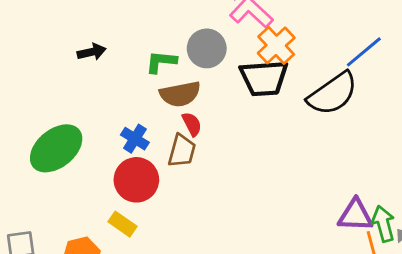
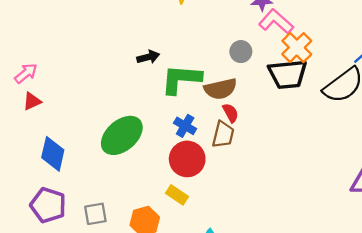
gray circle: (207, 48) -> (241, 52), size x0.7
green L-shape: (161, 62) -> (181, 79), moved, size x1.6

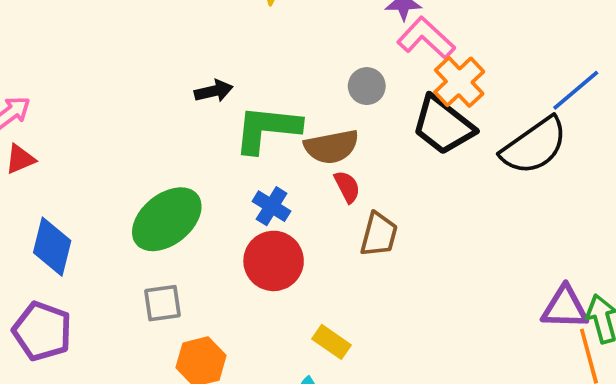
black trapezoid: (288, 74) -> (443, 125), turned 42
brown trapezoid: (223, 135) -> (379, 235), moved
yellow rectangle: (177, 195) -> (332, 342), moved
gray square: (95, 214) -> (162, 303), moved

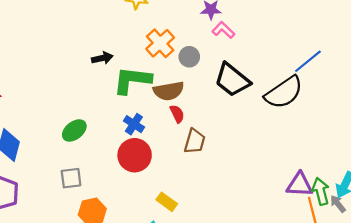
pink L-shape: (426, 38) -> (223, 30), size x0.7
orange cross: (459, 82) -> (160, 43), moved
green ellipse: (167, 219) -> (74, 130), size x0.6

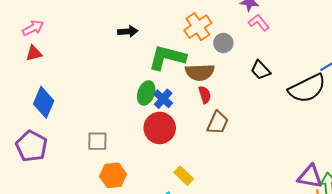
black arrow: (102, 58) -> (128, 31), moved
black trapezoid: (232, 80) -> (261, 70), size x0.6
green ellipse: (74, 130) -> (146, 93), moved, turned -40

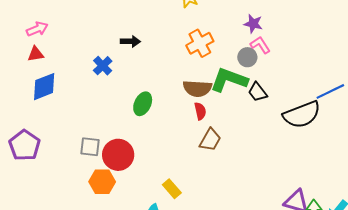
gray circle: (223, 43) -> (247, 57), moved
green L-shape: (167, 58) -> (229, 80), moved
blue cross: (163, 99) -> (103, 66), moved
blue diamond: (44, 102) -> (44, 87), moved, turned 40
red circle: (160, 128) -> (118, 155), moved

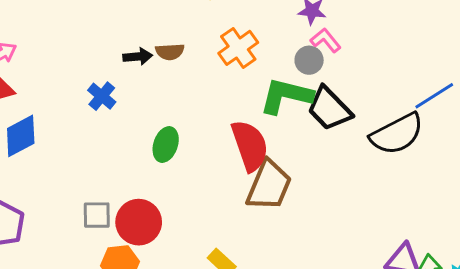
brown semicircle: (197, 88) -> (170, 52), moved, size x0.7
black trapezoid: (258, 92) -> (329, 109), size x1.6
red semicircle: (200, 111) -> (250, 146), size x2.0
brown trapezoid: (210, 140) -> (269, 185), size x1.5

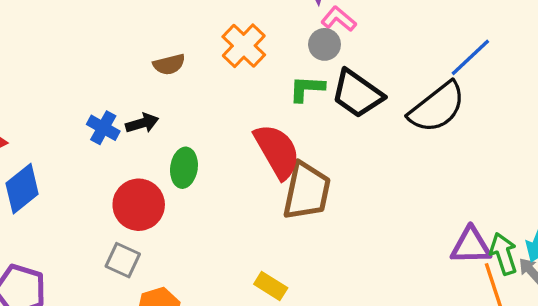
black arrow: (138, 57) -> (142, 123), moved
green L-shape: (286, 96) -> (307, 89), size x0.6
gray square: (97, 215) -> (123, 260), turned 36
red circle: (139, 222) -> (139, 205), moved

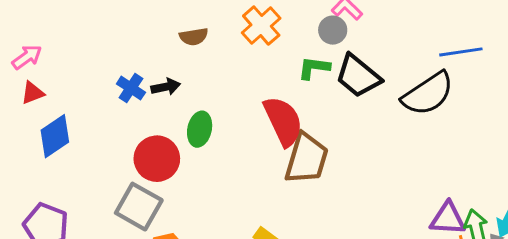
blue line: (470, 57) -> (461, 52), turned 30
gray square: (123, 260) -> (139, 207), size x1.5

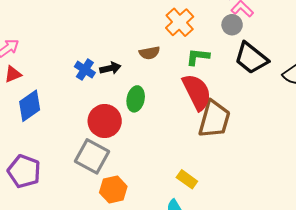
brown semicircle: (194, 37) -> (149, 53), moved
green L-shape: (314, 68) -> (198, 57), moved

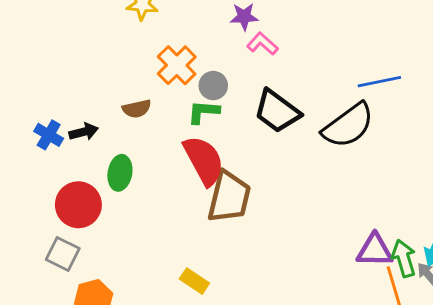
gray circle: (232, 25) -> (213, 86), moved
gray square: (92, 156) -> (63, 254), size x0.7

